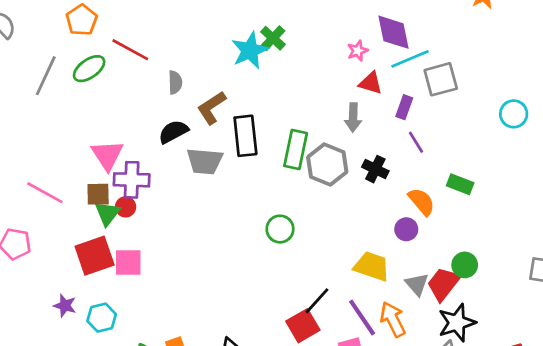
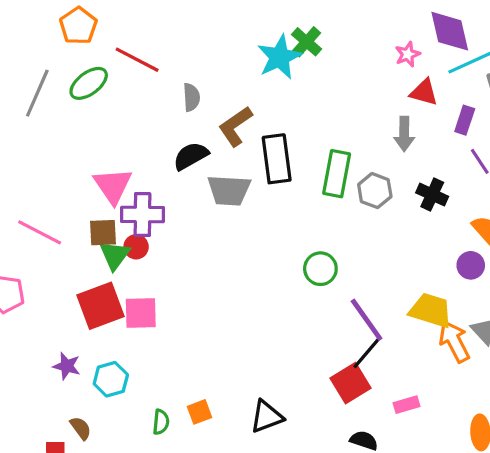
gray hexagon: (327, 165) -> (375, 191), size x0.7
purple line: (362, 317) -> (367, 320), moved
orange arrow: (393, 319) -> (454, 341), moved

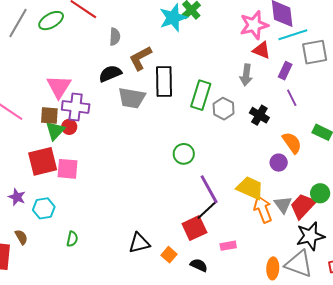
pink star: (408, 54) -> (254, 25), size x1.8
orange square: (200, 412) -> (169, 255), moved, turned -35

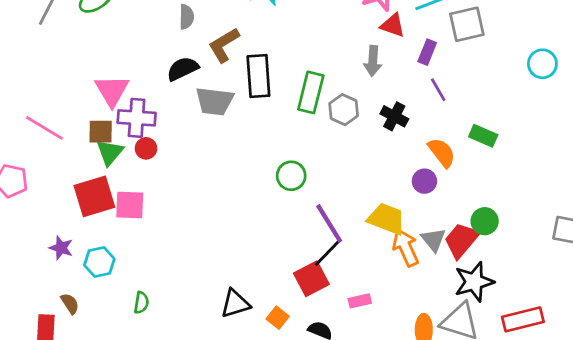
red circle: (69, 127) -> (146, 148), moved

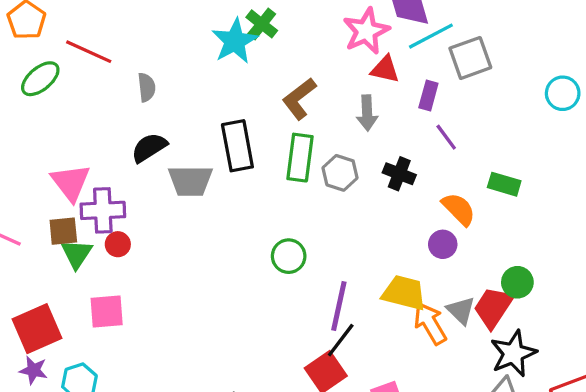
brown L-shape: (224, 45) -> (299, 99), moved
red square: (94, 196) -> (37, 329), moved
purple line: (329, 224) -> (339, 306), turned 51

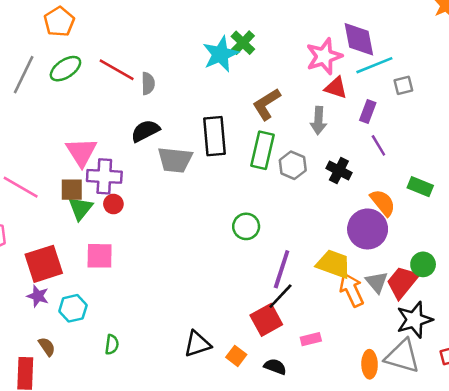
red line: (89, 52) -> (117, 70), moved
gray square: (470, 58) -> (403, 85), size x0.6
purple circle: (443, 244) -> (368, 229), size x1.8

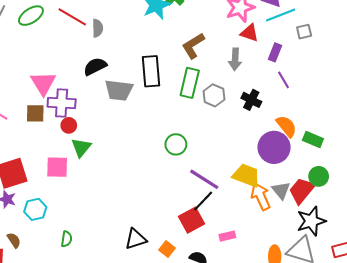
green rectangle: (420, 187) -> (313, 139), moved
green triangle: (80, 208) -> (81, 148), moved
purple line: (282, 269) -> (204, 179), turned -76

